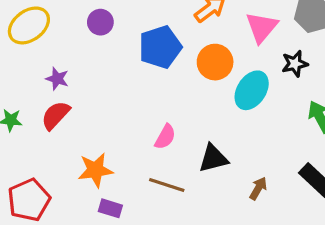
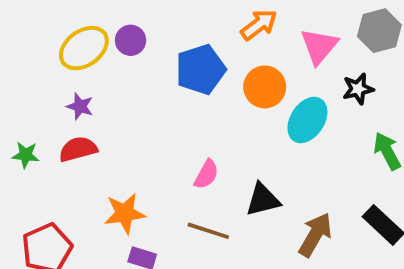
yellow ellipse: (29, 25) -> (84, 48), moved
red semicircle: (56, 115) -> (78, 149), turned 32
brown arrow: (258, 188) -> (315, 235), size x1.6

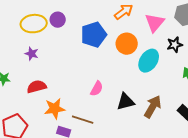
yellow ellipse: (84, 48) -> (34, 24), turned 30
red semicircle: (78, 149) -> (37, 87), moved
brown line: (208, 231) -> (83, 120), moved
brown arrow: (315, 235) -> (153, 107), moved

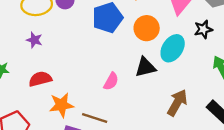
black triangle: (126, 102) -> (145, 67), moved

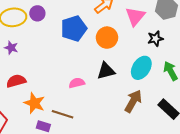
cyan ellipse: (173, 48) -> (141, 68), moved
pink semicircle: (111, 81) -> (77, 83), turned -133
orange star: (61, 105) -> (34, 103), turned 30

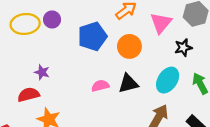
purple star: (11, 48) -> (42, 72), moved
pink semicircle: (77, 83) -> (100, 86), moved

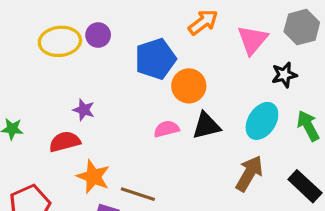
orange circle: (129, 46) -> (189, 86), moved

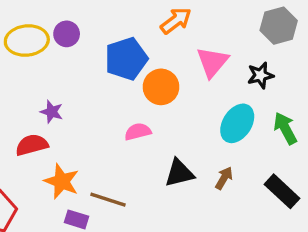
pink triangle: (252, 40) -> (212, 62), moved
black triangle: (206, 126) -> (179, 173), moved
brown arrow: (249, 173) -> (224, 178), size x0.6

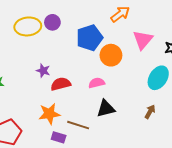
red semicircle: (32, 145) -> (61, 84), moved
black triangle: (179, 173) -> (106, 109), moved
orange star: (62, 181) -> (49, 114), turned -30

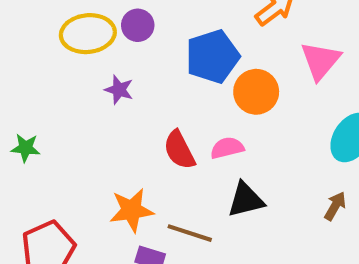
purple star: (43, 71) -> (119, 90), moved
red semicircle: (61, 84) -> (179, 150), moved, turned -102

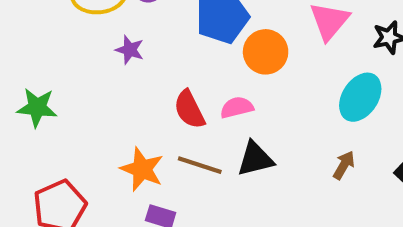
green star: (26, 148) -> (37, 107), size x1.4
orange star: (131, 210) -> (142, 169), turned 30
brown line: (190, 233) -> (200, 165), moved

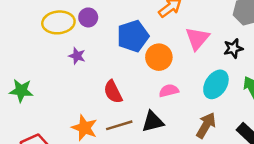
pink semicircle: (237, 107) -> (169, 91), moved
brown line: (200, 165) -> (119, 125), turned -35
brown arrow: (344, 165) -> (206, 125), size x1.5

